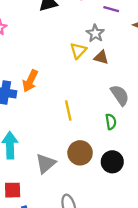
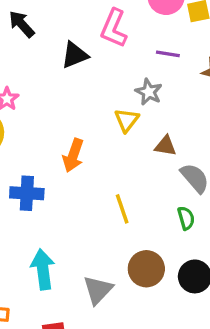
brown triangle: (101, 57) -> (165, 146), moved
orange arrow: (30, 81) -> (73, 155), moved

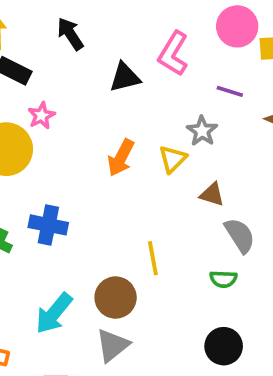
orange arrow: (73, 155) -> (121, 158), moved
green semicircle: (186, 218) -> (223, 279), turned 100
cyan arrow: (43, 269) -> (54, 313), turned -141
brown circle: (146, 269) -> (116, 298), moved

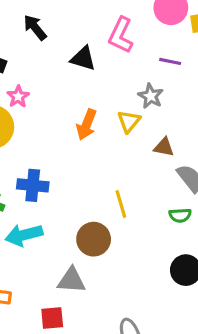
black triangle: (125, 77) -> (83, 59), turned 36
cyan arrow: (54, 313) -> (24, 235), moved, turned 42
gray triangle: (112, 345) -> (71, 280), moved, turned 48

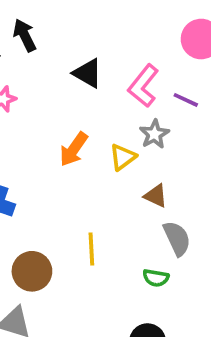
black arrow: (35, 27) -> (25, 35), moved
pink L-shape: (121, 35) -> (143, 86), moved
brown circle: (94, 239) -> (32, 271), moved

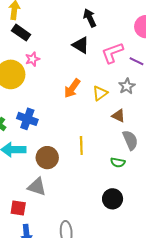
black arrow: (25, 35) -> (90, 18), moved
pink L-shape: (143, 86) -> (112, 53), turned 30
gray star: (154, 134) -> (127, 86), moved

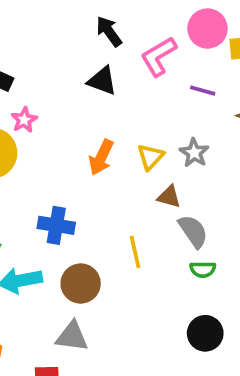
pink L-shape: (112, 53) -> (159, 56), moved
gray star: (127, 86) -> (194, 153), moved
brown triangle: (119, 116) -> (169, 197), moved
blue cross: (27, 119) -> (56, 225), moved
gray semicircle: (130, 140) -> (193, 231), moved

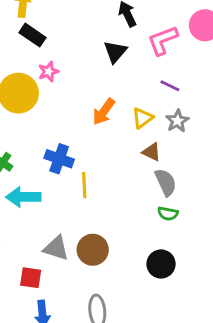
black triangle: (102, 81) -> (115, 52), turned 40
purple line: (203, 91) -> (170, 86), moved
yellow line: (135, 252) -> (84, 185), moved
brown circle: (81, 284) -> (93, 250), moved

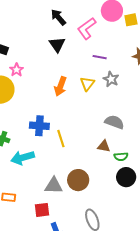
brown triangle: (152, 152) -> (104, 146), moved
gray semicircle: (166, 182) -> (114, 122), turned -30
green semicircle: (168, 214) -> (121, 157), moved

